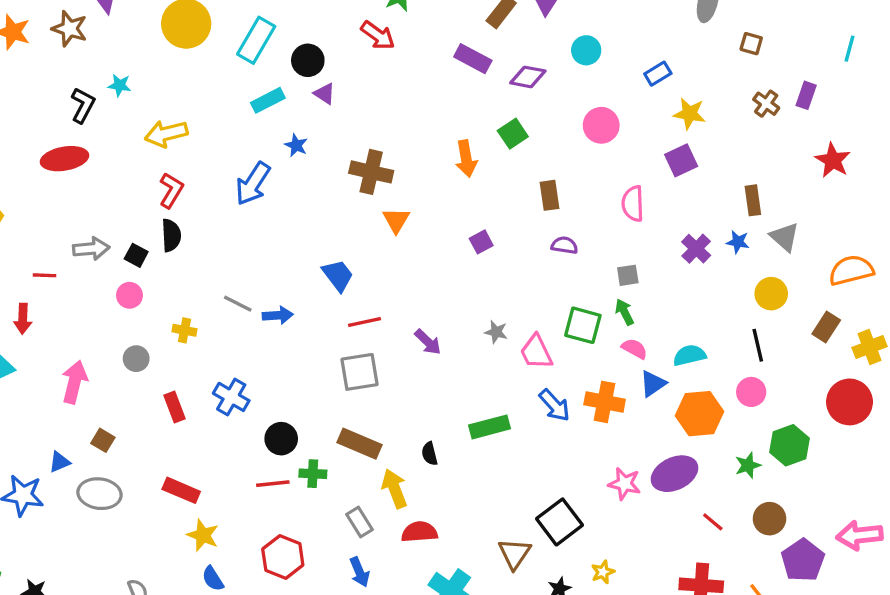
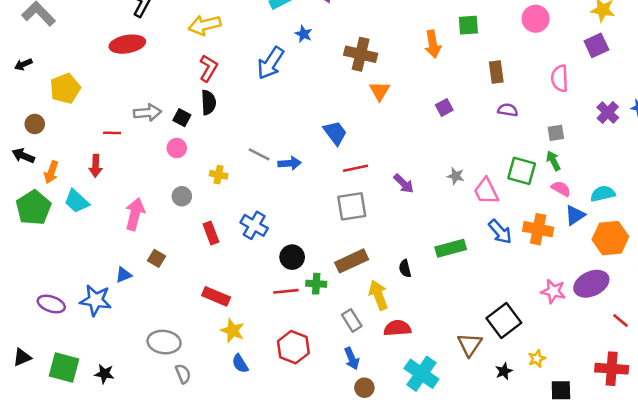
green square: (513, 134) -> (468, 25), turned 30
brown rectangle: (359, 444) -> (352, 261), turned -48
gray ellipse: (99, 494) -> (164, 342), moved

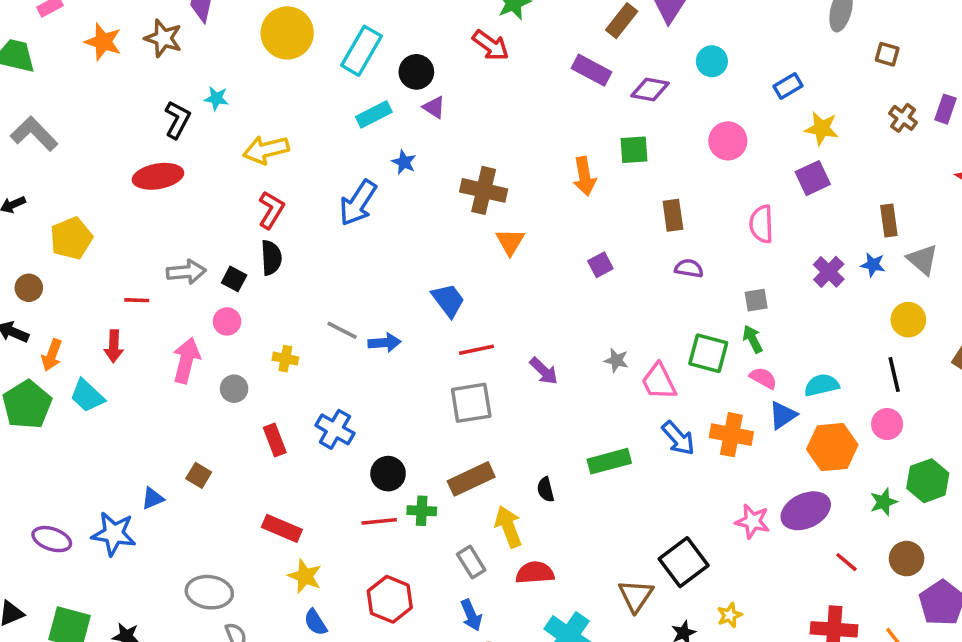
pink arrow: (135, 214) -> (186, 360), moved

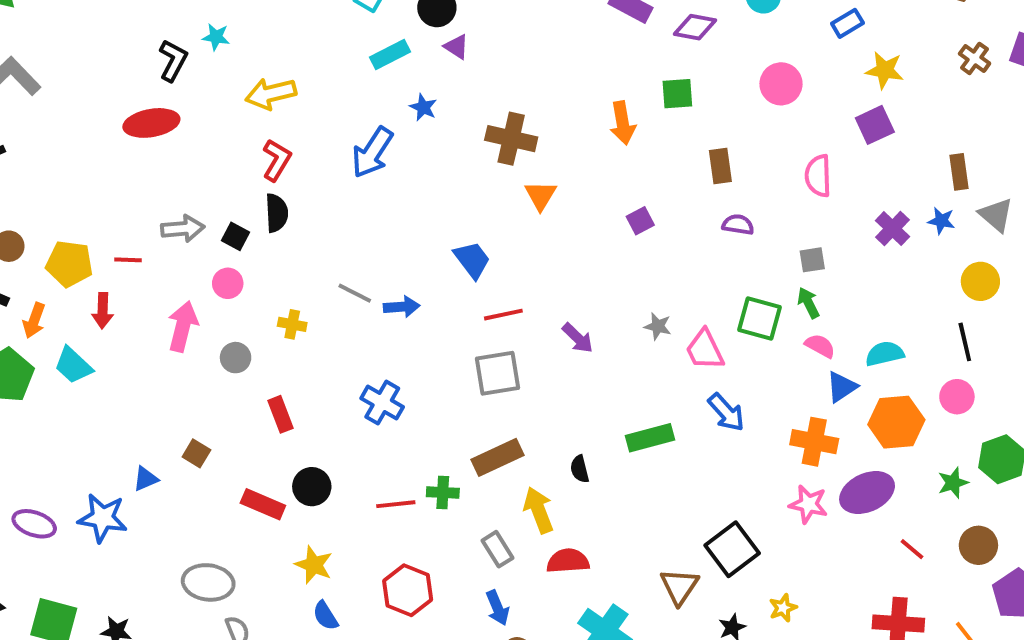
yellow pentagon: (71, 238) -> (69, 264), moved, turned 30
blue cross: (335, 429) -> (382, 403), moved
orange cross: (731, 435) -> (814, 442), moved
black circle: (388, 474) -> (312, 487), moved
red rectangle: (282, 528) -> (263, 504), moved

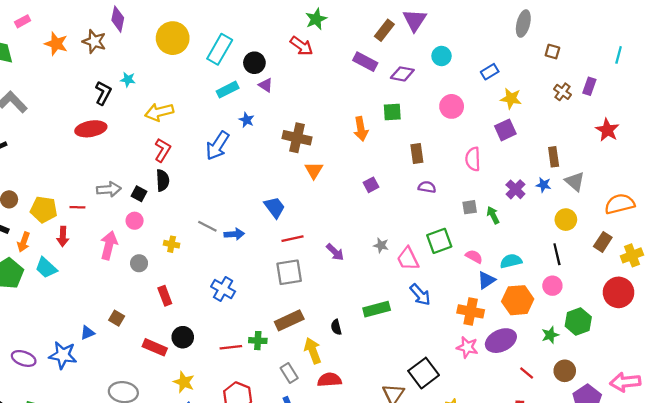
green arrow: (808, 303) -> (493, 215), moved
green square: (759, 318) -> (439, 241), turned -35

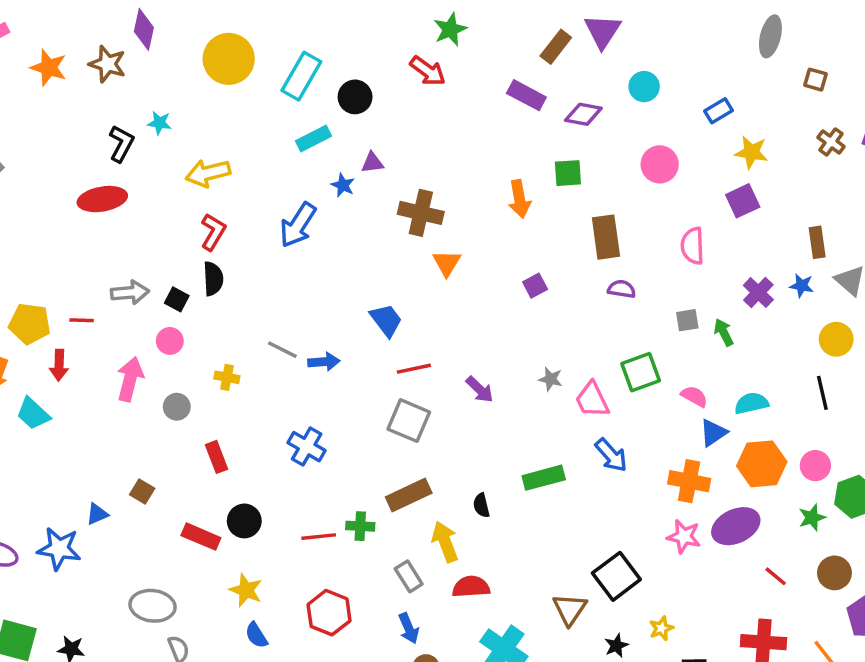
purple triangle: (266, 85) -> (372, 163), moved, turned -40
brown rectangle: (417, 153) -> (606, 237), size x1.4
gray square: (289, 272) -> (409, 421), turned 32
pink circle: (552, 286) -> (815, 466), moved

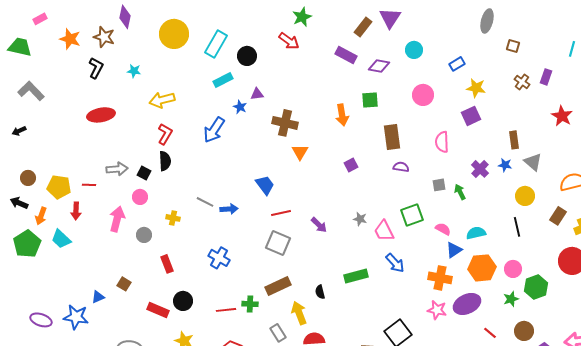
black L-shape: (121, 144) -> (96, 68), moved

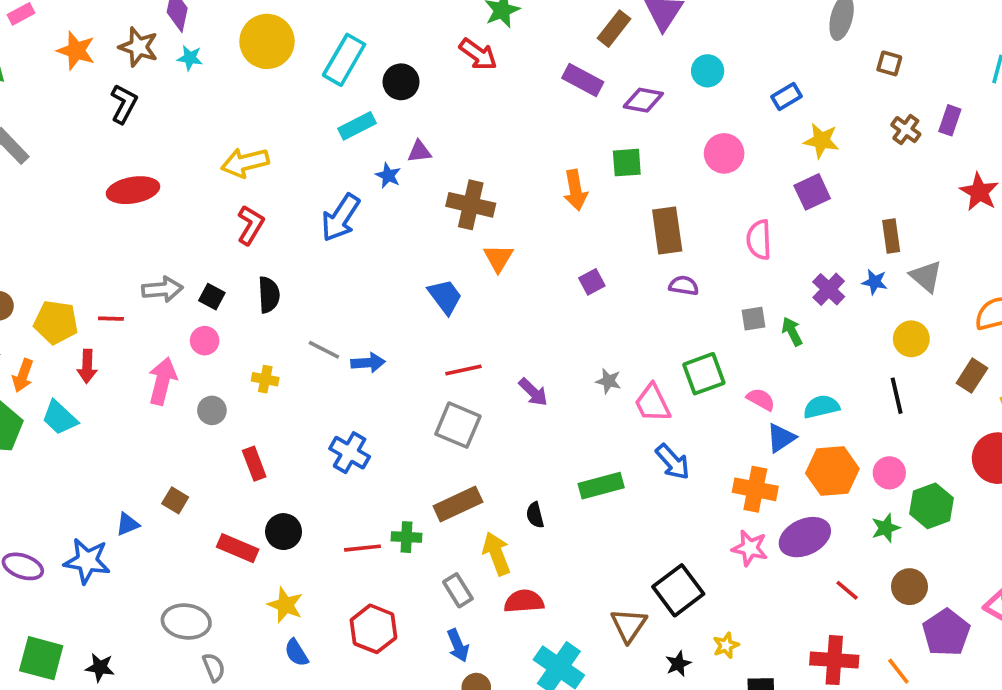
cyan star: (134, 71) -> (190, 58), moved
black semicircle: (165, 161) -> (269, 295), moved
blue trapezoid: (265, 185) -> (445, 297), moved

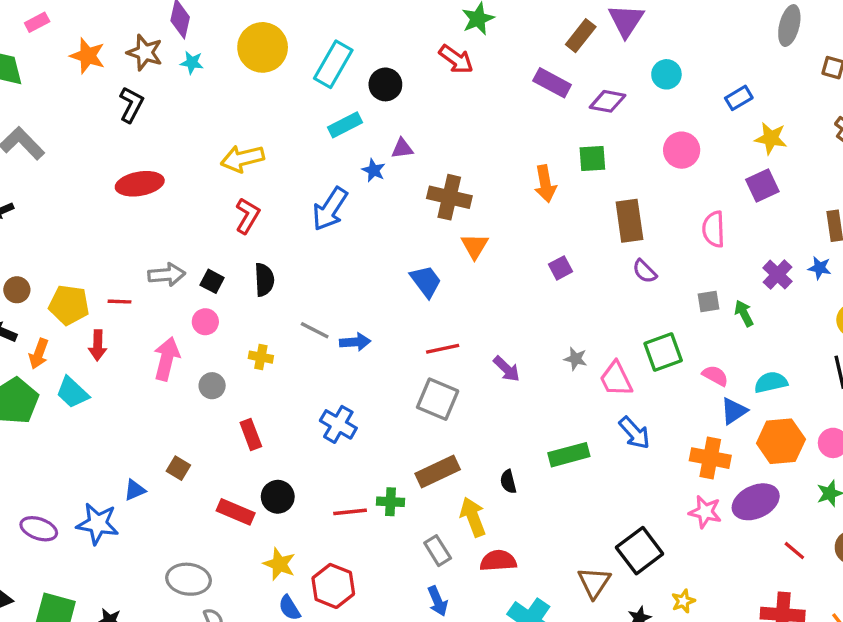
purple semicircle: (684, 286) -> (645, 271), turned -144
red hexagon: (373, 629) -> (333, 586), moved

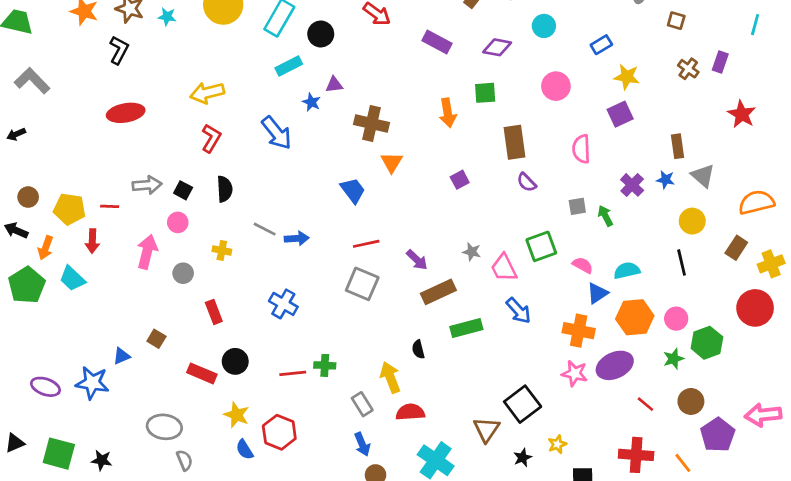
purple rectangle: (552, 83) -> (437, 42), moved
blue arrow: (330, 209) -> (277, 133), turned -72
brown rectangle: (438, 472) -> (438, 292), moved

